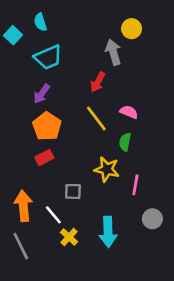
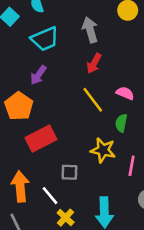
gray arrow: (113, 52) -> (90, 30), moved
orange pentagon: (47, 126) -> (19, 106), moved
red rectangle: (44, 158) -> (41, 139), size x1.6

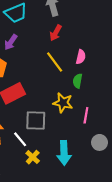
pink semicircle: (125, 93) -> (81, 57), turned 80
gray square: (69, 172) -> (36, 121), size x1.5

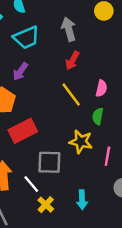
cyan arrow: (64, 153) -> (82, 200), size x0.7

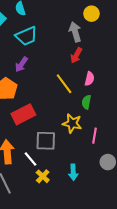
gray arrow: (69, 29) -> (75, 32), moved
red arrow: (72, 61) -> (76, 55), moved

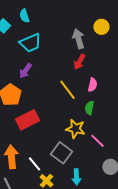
yellow circle: (91, 14) -> (101, 27), moved
pink line: (95, 136) -> (97, 141), turned -56
gray square: (46, 141) -> (61, 153), moved, turned 35

